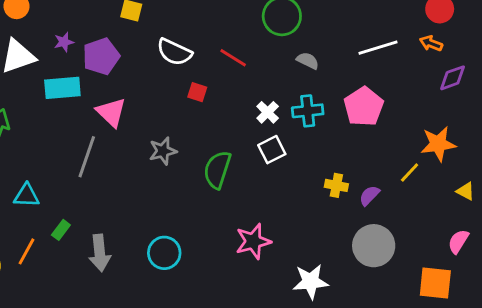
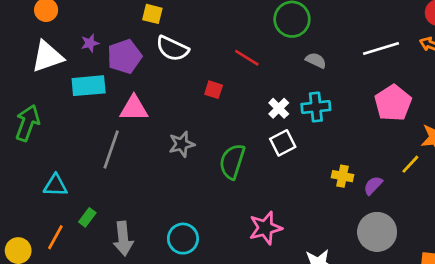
white semicircle: (174, 52) -> (172, 48), moved
pink pentagon: (364, 107) -> (393, 103), moved
pink triangle: (111, 112) -> (134, 108), turned -44

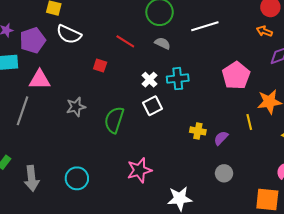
white line: (381, 48) -> (205, 26), moved
gray semicircle: (316, 60) -> (163, 43), moved
yellow line: (410, 164) -> (249, 122), turned -56
gray circle: (377, 232) -> (224, 173), size x0.6

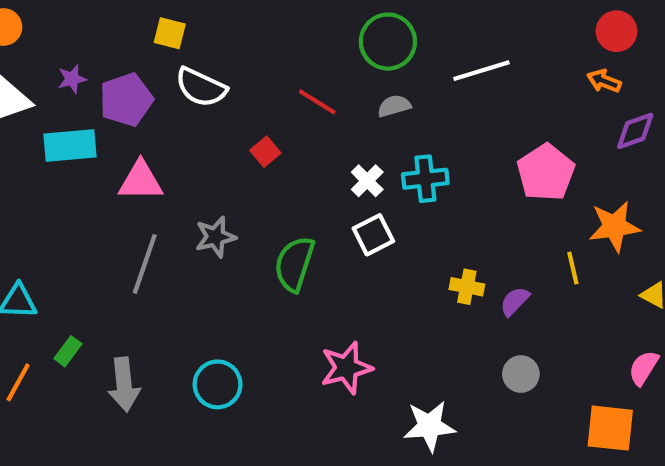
gray semicircle: (163, 43) -> (394, 106), turned -42
red square: (100, 65) -> (265, 152), turned 32
gray line: (22, 111) -> (145, 264), moved

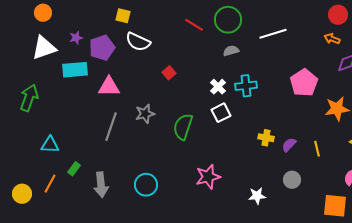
red line: (317, 102) -> (194, 25), moved
yellow line: (573, 268) -> (317, 149), moved
white star: (429, 426) -> (257, 196), moved, size x0.7

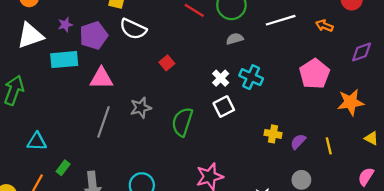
orange arrow: (332, 39) -> (324, 26), moved
cyan cross: (246, 86) -> (251, 77), turned 30

